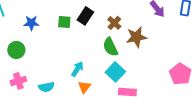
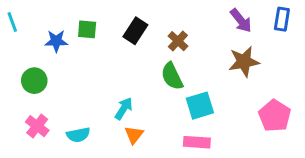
green square: (64, 22) -> (87, 29), moved
brown star: (136, 37) -> (244, 62), moved
cyan square: (115, 72) -> (200, 106), moved, turned 30
pink cross: (18, 81) -> (37, 126), turned -35

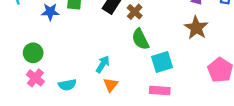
brown cross: (178, 41) -> (135, 12), moved
brown star: (244, 62) -> (196, 28), turned -30
green circle: (34, 81) -> (33, 53), moved

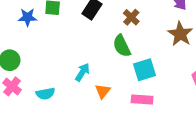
brown cross: (135, 12) -> (131, 17), moved
orange triangle: (111, 85) -> (103, 91), moved

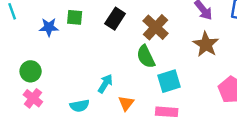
brown cross: (131, 17) -> (156, 27), size x1.5
cyan semicircle: (45, 94) -> (80, 106), moved

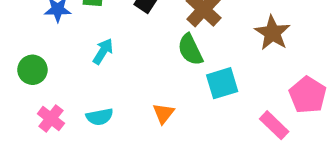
cyan arrow: (105, 84) -> (103, 51), moved
pink cross: (33, 98) -> (51, 118), moved
pink rectangle: (167, 112) -> (274, 125), moved, turned 40

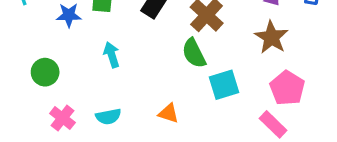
cyan arrow: (103, 51) -> (112, 55), turned -50
pink pentagon: (308, 95) -> (287, 88), moved
orange triangle: (163, 113) -> (169, 113), turned -50

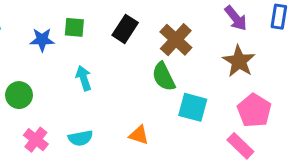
cyan square: (224, 85) -> (193, 107), turned 32

